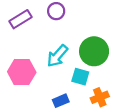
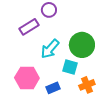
purple rectangle: (21, 19) -> (29, 27), moved
pink hexagon: (22, 72) -> (27, 78), moved

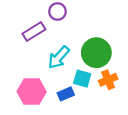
orange cross: (87, 85) -> (108, 80), moved
blue rectangle: (53, 88) -> (66, 94), moved

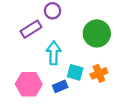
green circle: (96, 53) -> (97, 33), moved
cyan arrow: (59, 57) -> (54, 53), turned 140

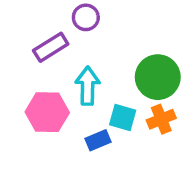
green circle: (97, 33) -> (158, 77), moved
pink hexagon: (29, 84) -> (47, 112), moved

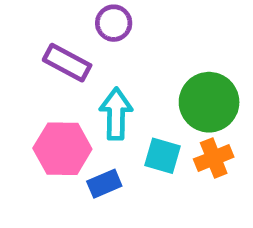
purple rectangle: (51, 47) -> (67, 63), turned 60
blue rectangle: (98, 140) -> (104, 184), moved

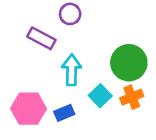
pink hexagon: (62, 149) -> (28, 109), moved
cyan square: (162, 156) -> (100, 96), turned 30

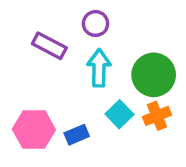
purple circle: (70, 14) -> (96, 24), moved
cyan arrow: (72, 70) -> (99, 68), moved

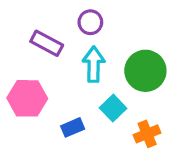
orange cross: (157, 116) -> (147, 134), moved
pink hexagon: (34, 130) -> (27, 98), moved

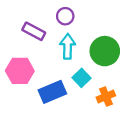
blue rectangle: (73, 127) -> (52, 92), size x1.6

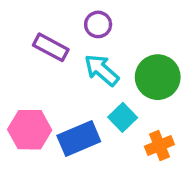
cyan arrow: (68, 46) -> (102, 70), turned -50
pink hexagon: (20, 71) -> (30, 130), moved

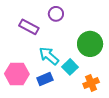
cyan arrow: (102, 70) -> (49, 56), moved
blue rectangle: (79, 138) -> (45, 79), size x0.7

